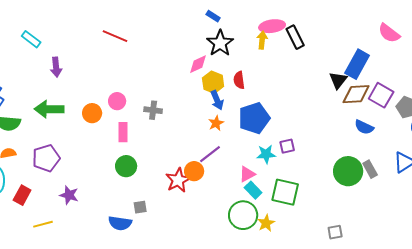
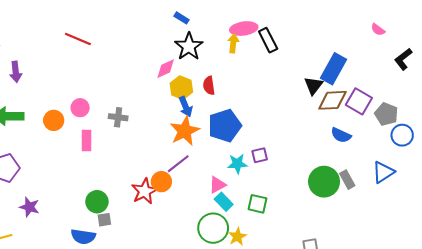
pink semicircle: (389, 33) -> (378, 30), moved, size x0.6
orange star: (216, 123) -> (185, 131), size x1.8
green circle: (126, 166) -> (97, 202), moved
green square: (285, 192) -> (257, 204), size x0.7

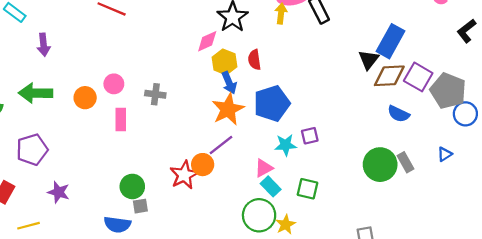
gray pentagon: (386, 114) -> (448, 91), size x1.4
blue triangle: (383, 172) -> (445, 154), size x0.6

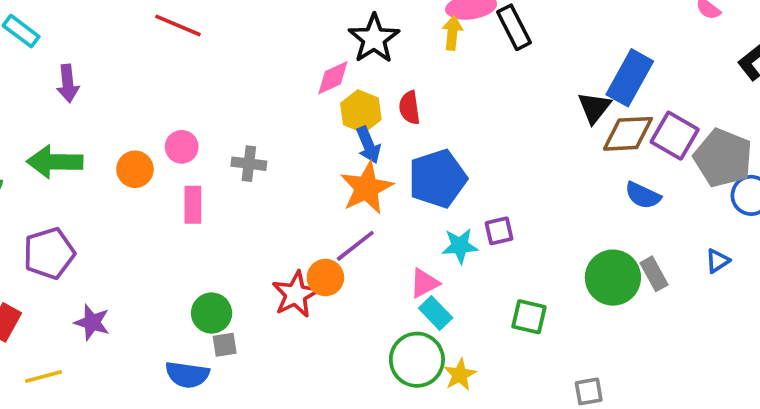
green square: (307, 189) -> (529, 317), moved

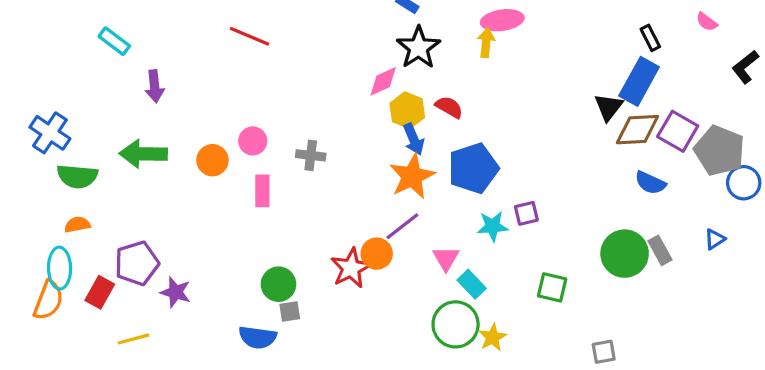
black rectangle: (514, 27) -> (650, 38), moved, size x0.7
red semicircle: (409, 108) -> (449, 107), turned 128
purple pentagon: (49, 253) -> (137, 263), moved
pink triangle: (424, 283) -> (446, 258), moved, turned -32

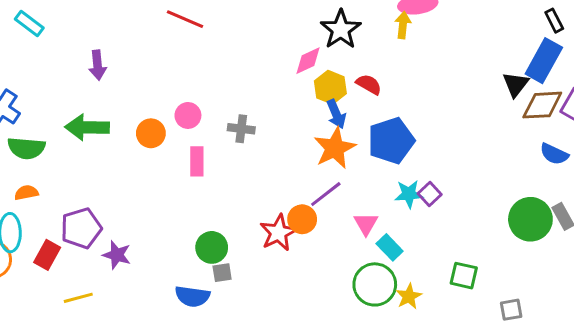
cyan rectangle: (114, 41) -> (29, 24), moved
purple square: (526, 213) -> (430, 194), moved, turned -30
green square: (552, 287) -> (464, 276), moved

